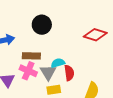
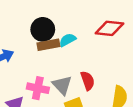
brown rectangle: (31, 56) -> (48, 45), moved
cyan semicircle: (58, 63) -> (68, 40), moved

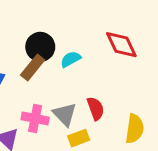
red diamond: (109, 28) -> (121, 45), turned 60
brown rectangle: (48, 45) -> (33, 68), moved, turned -40

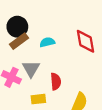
black circle: (40, 47) -> (17, 27), moved
gray triangle: (65, 114) -> (31, 69), moved

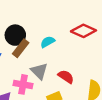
red diamond: (86, 41) -> (83, 31), turned -40
red semicircle: (56, 81) -> (66, 77), turned -35

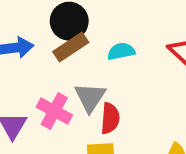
red semicircle: (66, 77) -> (110, 118), moved, turned 42

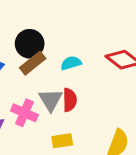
red semicircle: (110, 118) -> (70, 100), moved

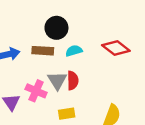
black circle: (30, 44) -> (56, 28), moved
brown rectangle: (33, 63) -> (43, 51), turned 42

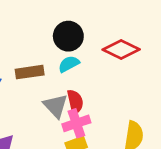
black circle: (56, 28) -> (68, 36), moved
pink cross: (36, 91) -> (76, 123), moved, turned -30

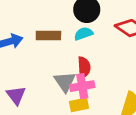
gray triangle: (56, 106) -> (65, 82), moved

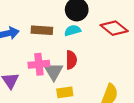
pink cross: (82, 86) -> (39, 64), moved

